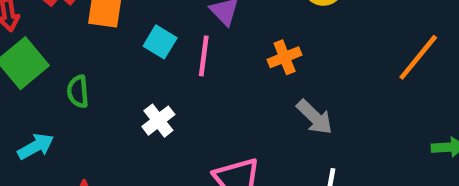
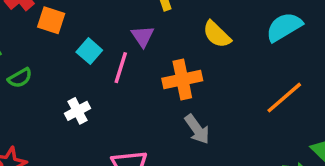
orange cross: (285, 57) -> (182, 80), size x1.5
green semicircle: (78, 92) -> (20, 78), turned -125

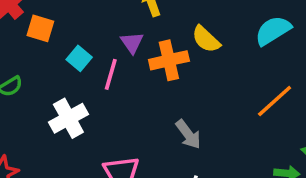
orange cross: (182, 80) -> (169, 60), moved
white cross: (77, 111) -> (68, 118), size x1.5

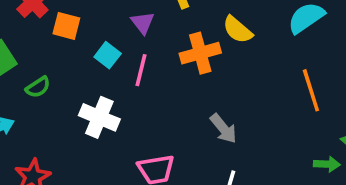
purple triangle: (132, 43) -> (143, 23), moved
orange line: (275, 101) -> (311, 90), turned -63
white cross: (68, 118) -> (99, 117), turned -36

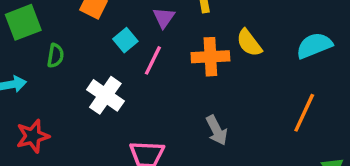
green semicircle: (38, 87) -> (55, 56), turned -60
orange line: (311, 90) -> (304, 113), turned 30

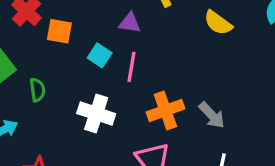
purple triangle: (164, 18) -> (130, 23), turned -40
orange cross: (210, 57) -> (165, 110), moved

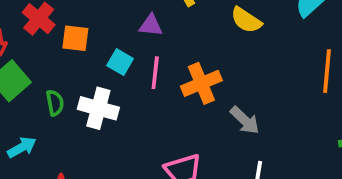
orange cross: (165, 110) -> (201, 83), moved
white cross: (96, 114) -> (98, 108), moved

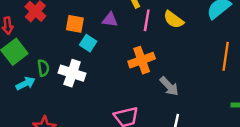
orange square: (75, 38) -> (75, 24), moved
pink line: (155, 73) -> (147, 20), moved
cyan arrow: (22, 147) -> (26, 84), moved

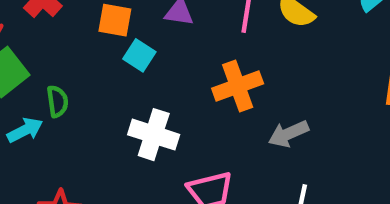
white cross: (72, 73) -> (154, 135), moved
gray arrow: (169, 86) -> (288, 134), turned 110

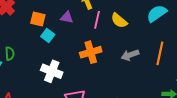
gray arrow: (288, 134) -> (130, 55), moved

